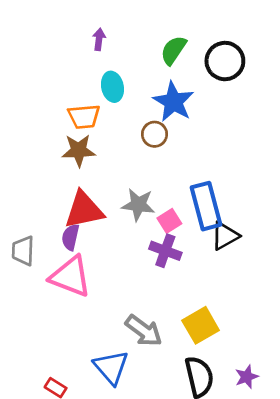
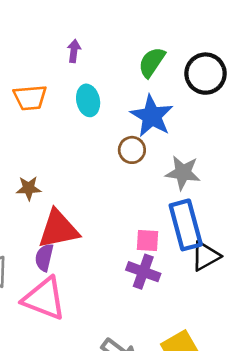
orange trapezoid: (84, 117) -> (30, 98), moved
brown star: (79, 150) -> (29, 188), moved, size x0.7
gray star: (138, 205) -> (183, 173), moved
pink square: (169, 221) -> (148, 241), turned 35

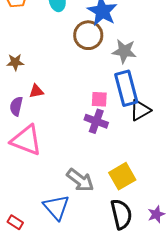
brown circle: (132, 150) -> (88, 35), size x1.5
red triangle: (58, 229) -> (36, 91), size x0.5
purple semicircle: (44, 257) -> (16, 106), moved

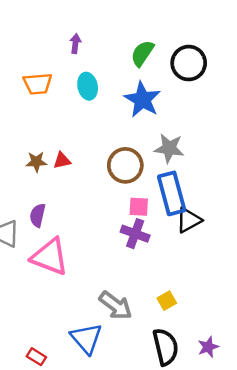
brown circle: (88, 35) -> (125, 165), moved
red triangle: (36, 91) -> (62, 160), moved
yellow square: (122, 176) -> (167, 301), size x0.6

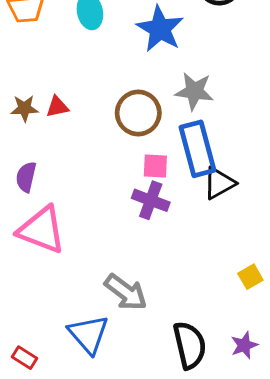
yellow square: (167, 301) -> (250, 277), moved

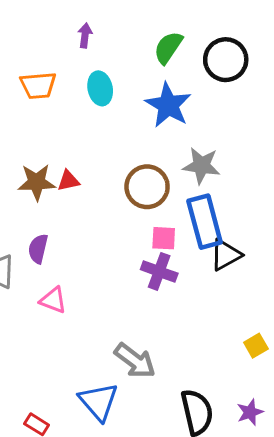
brown star: (24, 108) -> (37, 182), size x1.4
pink triangle: (42, 230) -> (53, 300), size x0.6

